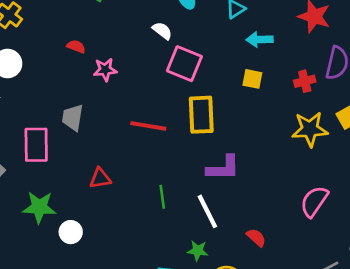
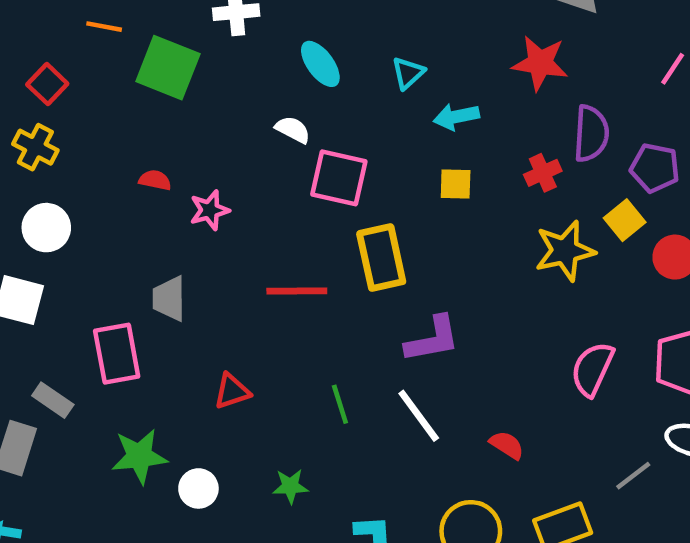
green star: (198, 251) -> (290, 486), moved

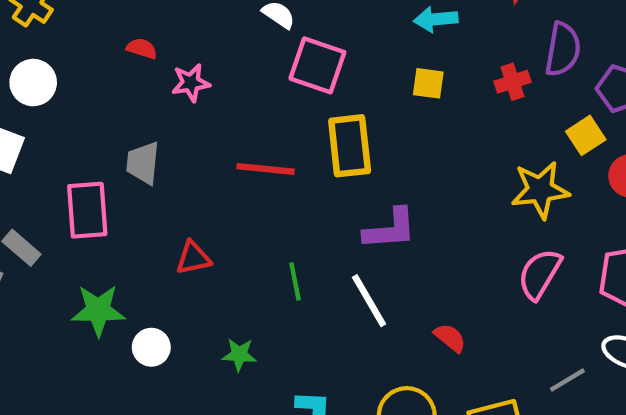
yellow star: (565, 251) -> (540, 190), moved

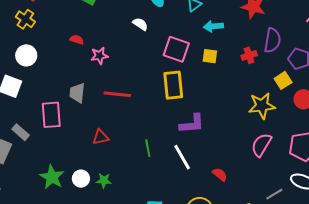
pink square: (317, 65) -> (176, 49), moved
red line: (266, 169) -> (117, 94), moved
green star: (98, 310) -> (52, 177), moved, turned 30
green star: (239, 355) -> (104, 181), moved

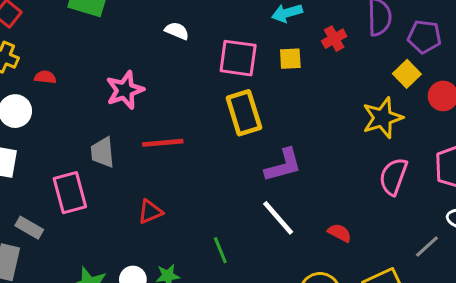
red semicircle: (77, 40) -> (45, 77), moved
red cross: (249, 55) -> (334, 39), moved
pink star: (99, 56) -> (125, 90), size x1.4
green line: (148, 148) -> (220, 250), moved

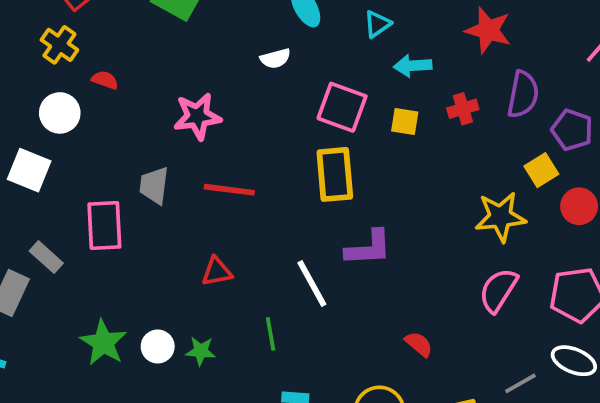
white semicircle: (177, 31) -> (275, 58), turned 130
red triangle: (150, 212) -> (217, 272), moved
white line: (278, 218) -> (312, 284), moved

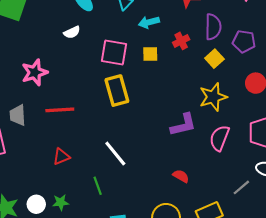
yellow square: (541, 170) -> (214, 59), moved
purple L-shape: (369, 248) -> (183, 125), moved

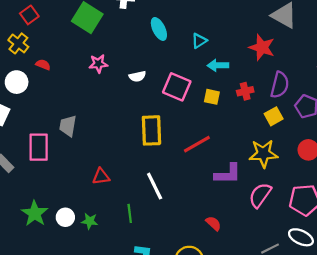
white semicircle: (72, 32) -> (137, 76), moved
pink star: (35, 72) -> (98, 64), moved, size x0.7
yellow rectangle: (117, 91) -> (151, 130), moved
red line: (60, 110) -> (197, 144), moved, turned -40

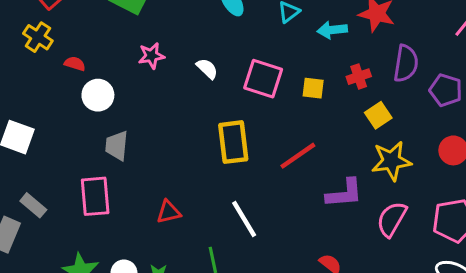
cyan arrow: (218, 65) -> (332, 30), moved
white semicircle: (137, 76) -> (207, 69), turned -119
white circle: (17, 82) -> (98, 95), moved
yellow square: (274, 116) -> (378, 115), moved
pink rectangle: (39, 147) -> (95, 196), moved

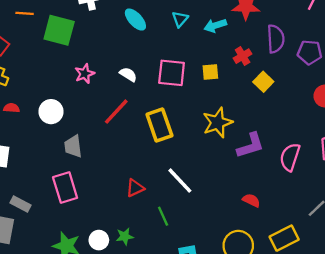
red semicircle: (75, 64) -> (12, 108), moved
red line: (298, 156) -> (116, 112), moved
yellow star: (391, 161) -> (218, 123), moved
red triangle: (169, 212) -> (135, 188), moved

